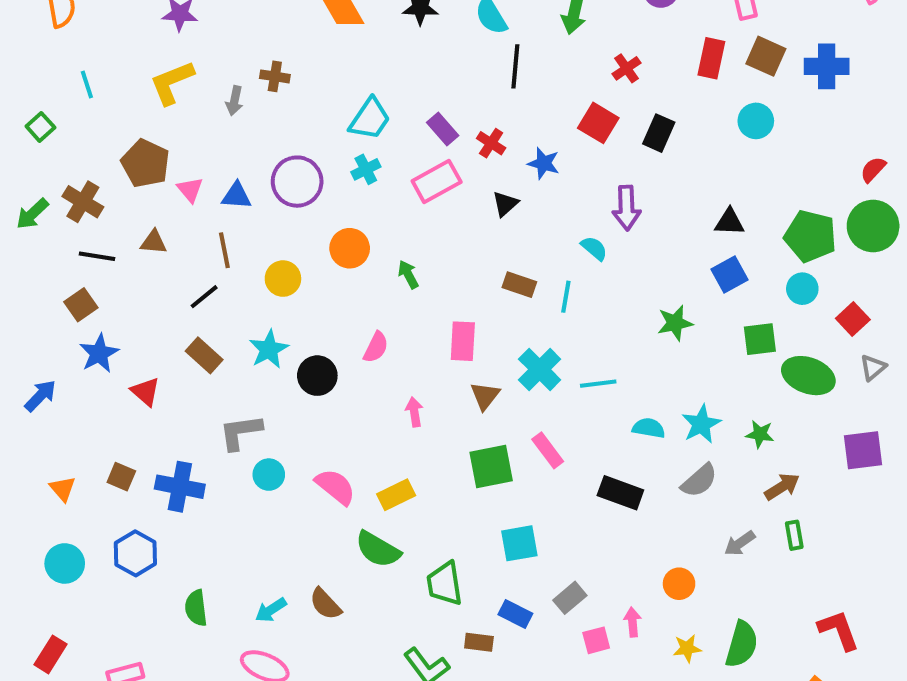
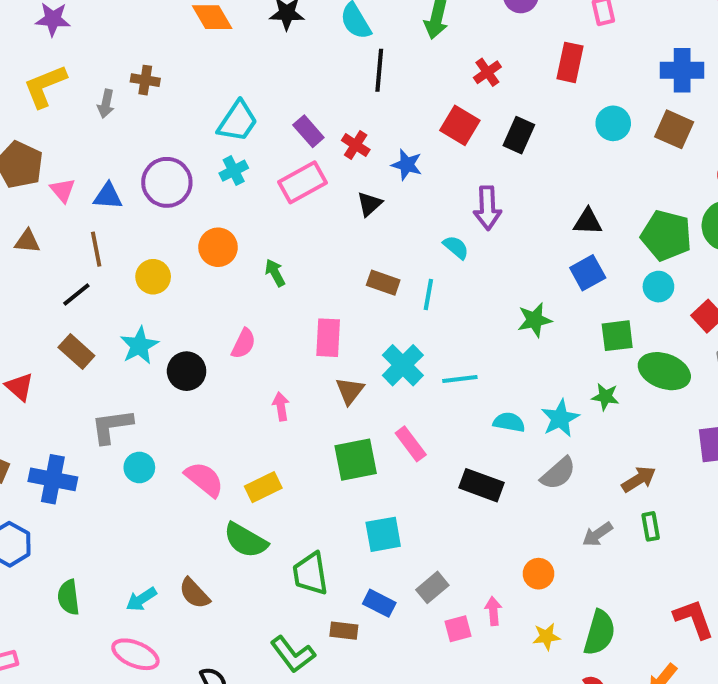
brown square: (766, 56) -> (674, 129), moved
green star: (760, 434) -> (605, 397), moved

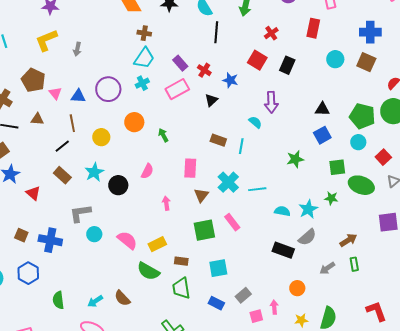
brown cross: (145, 80) -> (144, 33), moved
black rectangle: (481, 485) -> (283, 250), moved
brown rectangle: (344, 631) -> (181, 261), moved

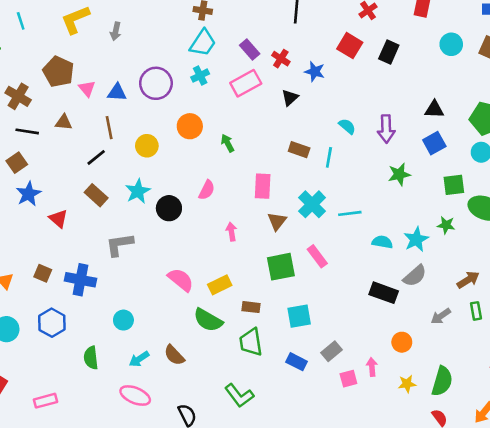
purple arrow: (271, 102) -> (386, 129), moved
cyan circle: (94, 234) -> (123, 320), moved

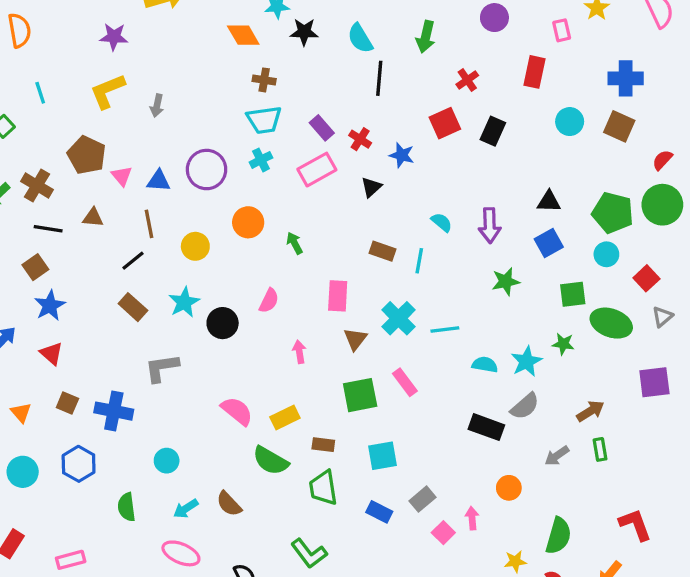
cyan trapezoid: (203, 43) -> (264, 120), turned 48
red square: (350, 46) -> (445, 123), turned 35
red triangle: (58, 219) -> (51, 353), moved
pink square: (348, 379) -> (443, 533), turned -30
yellow star: (407, 384) -> (515, 561), moved

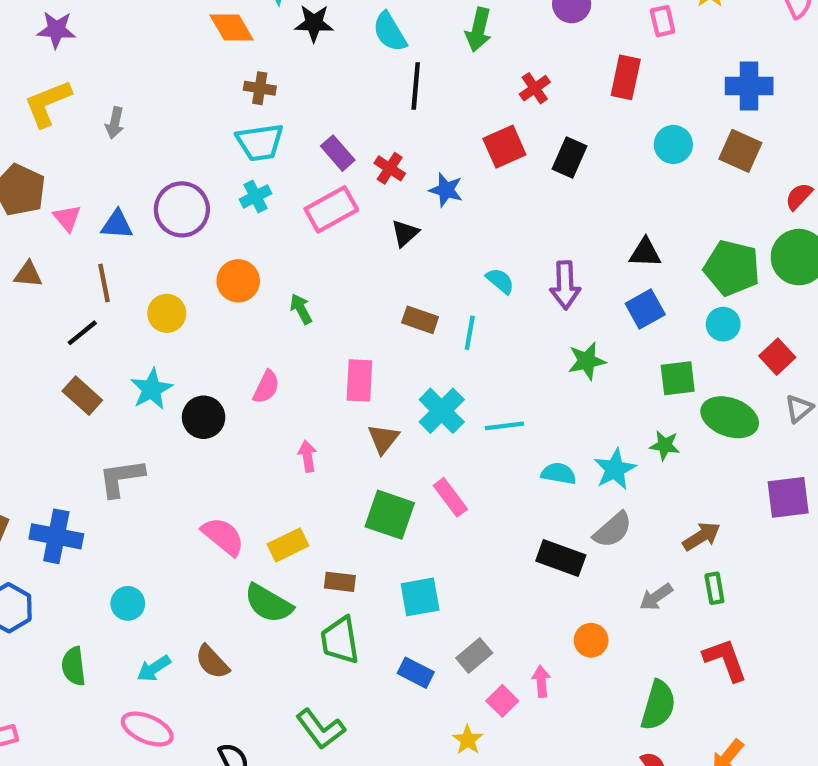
green square: (360, 395) -> (390, 515), turned 30
red L-shape: (635, 525) -> (725, 660), moved
yellow star: (515, 561) -> (468, 740), moved, turned -30

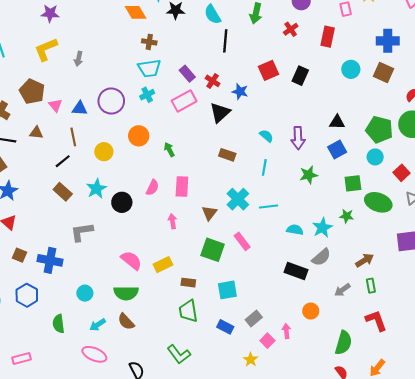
red cross: (535, 88) -> (291, 29), moved
black triangle: (405, 233) -> (220, 113), size x1.5
cyan line: (470, 333) -> (264, 167), moved
pink rectangle: (359, 380) -> (182, 186), moved
green semicircle: (268, 603) -> (126, 293), moved, turned -30

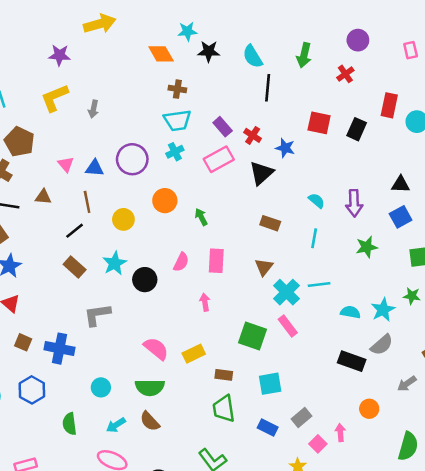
red rectangle: (328, 37) -> (389, 105), moved
red square: (269, 70) -> (319, 123), turned 36
brown pentagon: (32, 92) -> (19, 142), moved
cyan cross: (238, 199) -> (286, 292), moved
brown triangle: (209, 213) -> (264, 267), moved

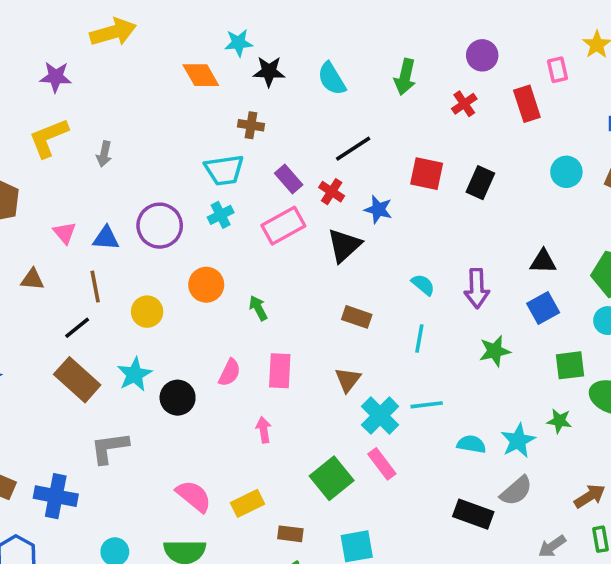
black line: (268, 88) -> (353, 149), moved, turned 52
brown cross: (177, 89) -> (251, 125), moved
red rectangle: (389, 105) -> (527, 104), moved, turned -30
brown rectangle: (75, 267) -> (77, 380), size x1.4
green square: (253, 336) -> (332, 478), turned 32

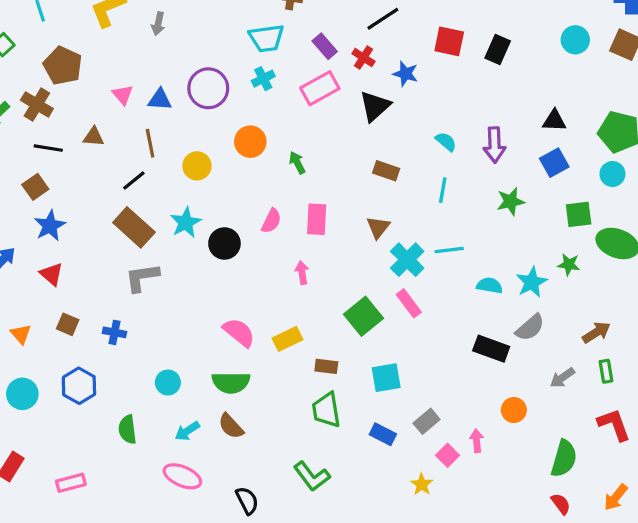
gray L-shape: (109, 448) -> (142, 277), moved
blue cross: (56, 496) -> (115, 332), size x0.6

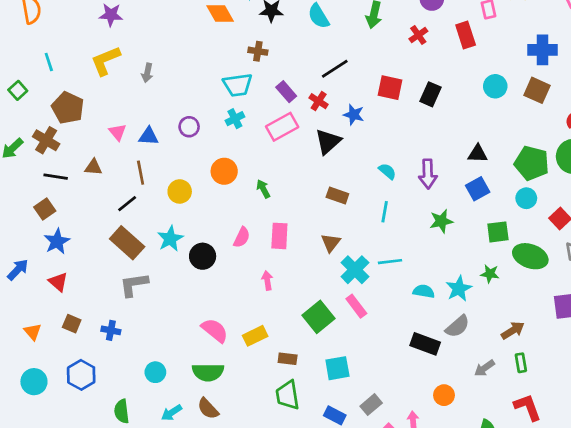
purple circle: (208, 88) -> (189, 127), size x0.6

